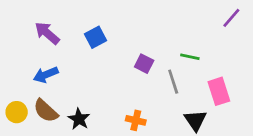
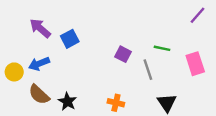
blue square: (96, 37) -> (70, 39), moved
pink rectangle: (219, 91) -> (195, 64), moved
yellow circle: (17, 112) -> (14, 72), moved

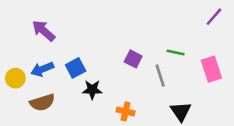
blue square: (70, 39) -> (76, 68), moved
brown semicircle: (39, 94) -> (42, 102), turned -60
black star: (67, 102) -> (92, 90), moved, turned -30

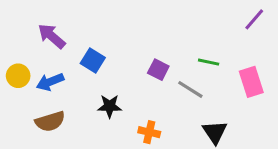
blue square: (76, 68) -> (93, 61), moved, turned -30
gray line: (160, 76) -> (190, 89), turned -40
yellow circle: (15, 78) -> (18, 76), moved

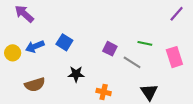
purple arrow: (52, 36) -> (24, 14), moved
blue arrow: (50, 82) -> (35, 47), moved

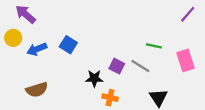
purple square: (110, 49) -> (117, 66), moved
yellow circle: (13, 53) -> (13, 38), moved
black star: (76, 74) -> (94, 78), moved

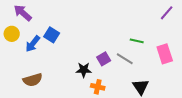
blue square: (68, 45) -> (52, 35), moved
blue arrow: (37, 49) -> (33, 44), turned -30
purple square: (117, 66) -> (104, 59), turned 32

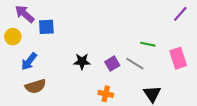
blue square: (52, 35) -> (46, 27), moved, turned -35
blue arrow: (33, 44) -> (29, 61), moved
black star: (84, 70) -> (82, 61), moved

